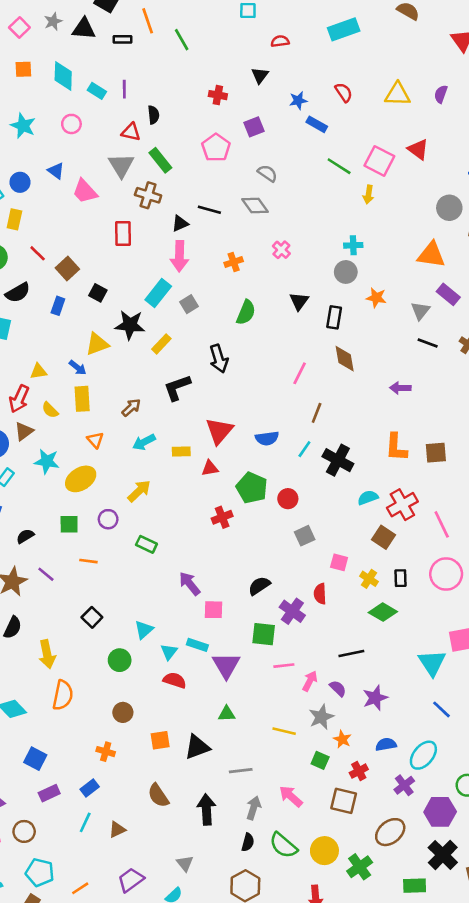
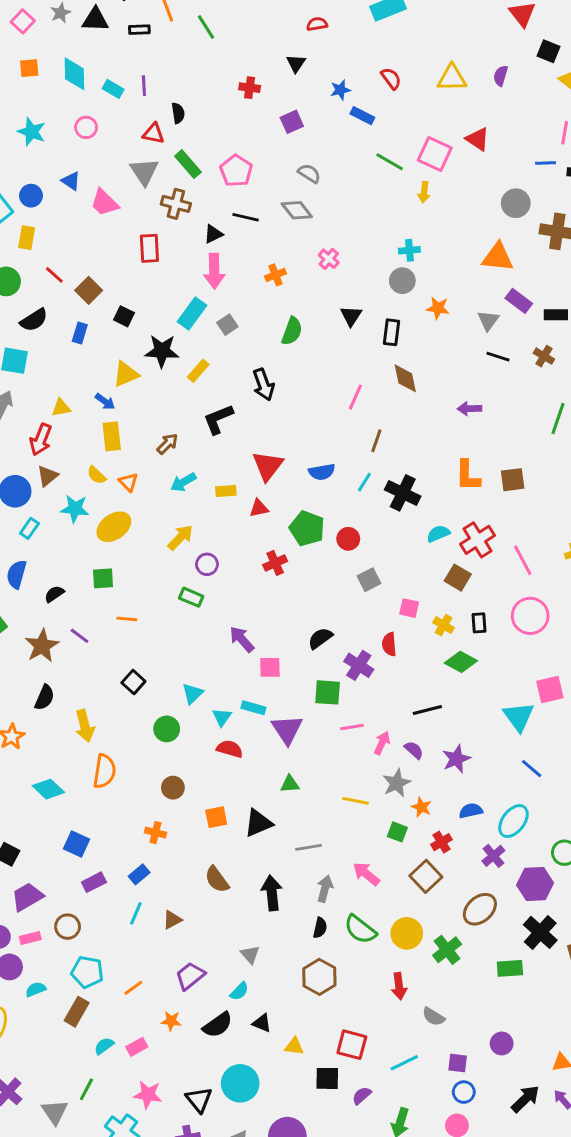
pink pentagon: (216, 148) -> (236, 171), moved
yellow semicircle: (50, 410) -> (96, 475), moved
purple circle: (108, 519) -> (207, 564), moved
brown square: (344, 801) -> (426, 876), turned 36

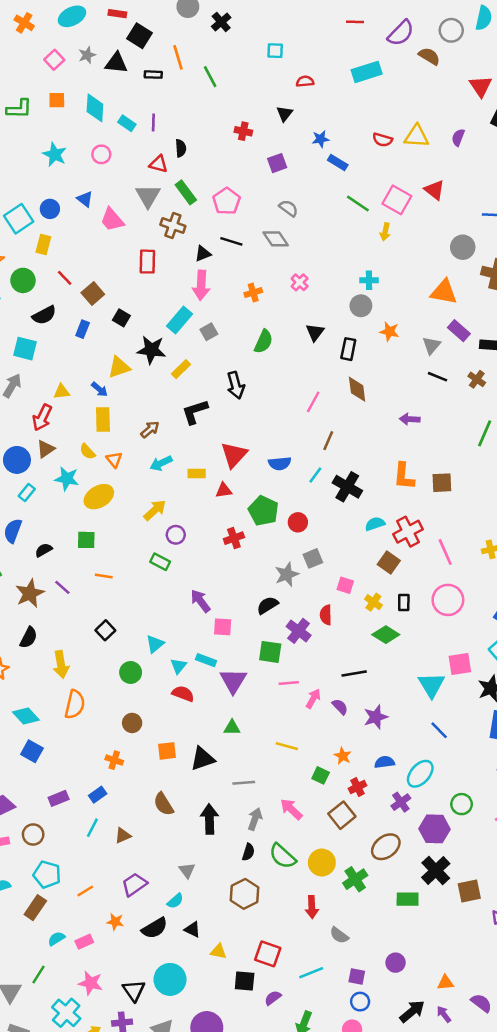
red semicircle: (391, 78) -> (382, 140), moved, turned 138
gray star: (397, 783) -> (287, 574), moved
blue square: (77, 844) -> (32, 751), moved

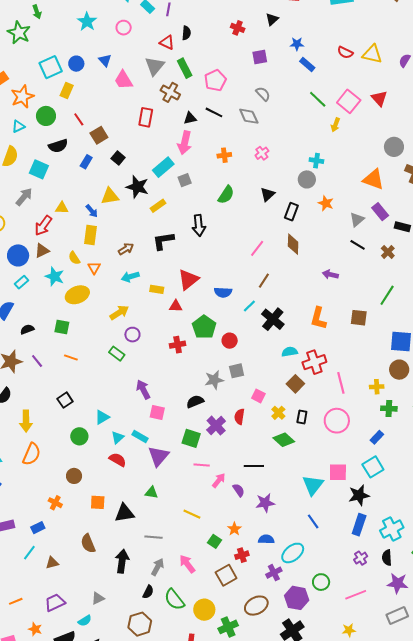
brown square: (442, 483) -> (359, 318), moved
gray triangle: (187, 870) -> (98, 598), turned 32

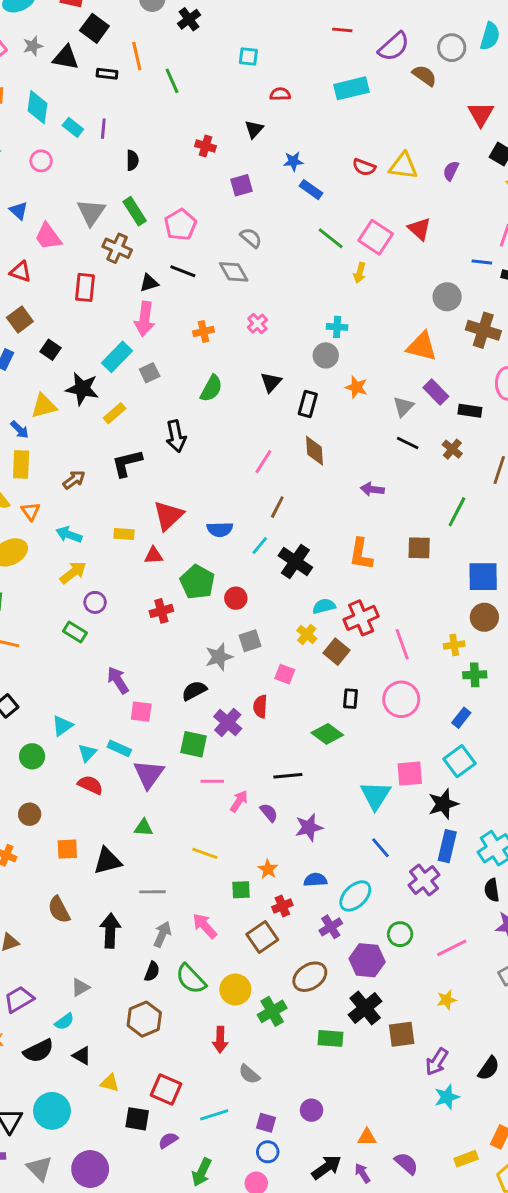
red triangle: (167, 43) -> (20, 272), moved
cyan arrow: (130, 277) -> (69, 535), moved, turned 42
yellow cross: (278, 413) -> (307, 634), moved
green square: (215, 541) -> (241, 890), turned -32
purple cross: (361, 558) -> (424, 880), moved, size x1.5

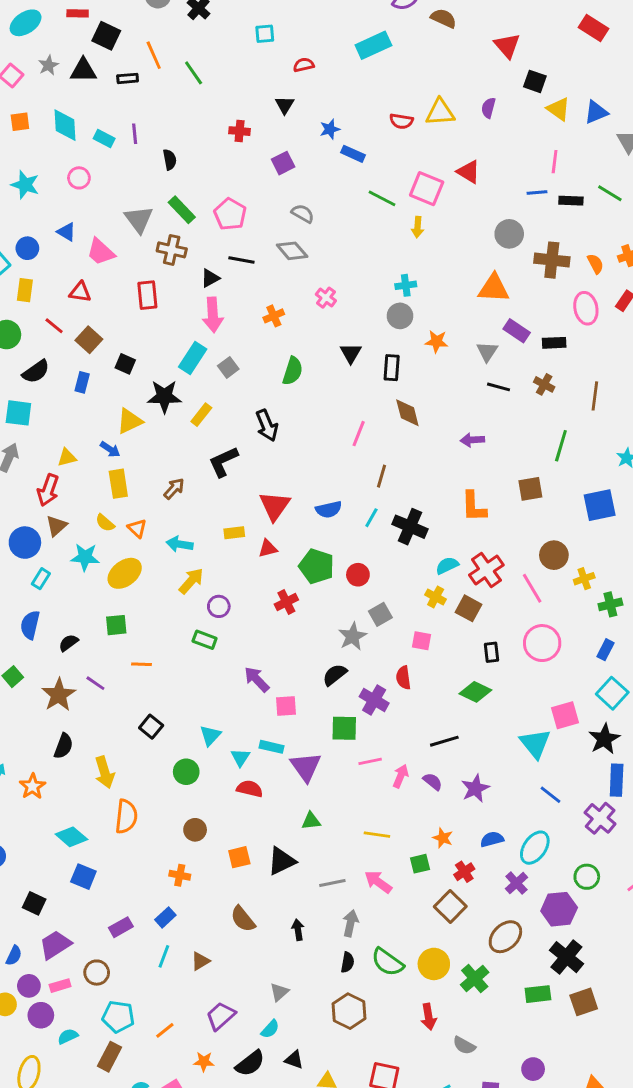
brown circle: (484, 617) -> (554, 555), moved
pink arrow: (205, 926) -> (378, 882), moved
black arrow: (110, 931) -> (298, 930), size x0.6
brown square: (402, 1034) -> (584, 1002), moved

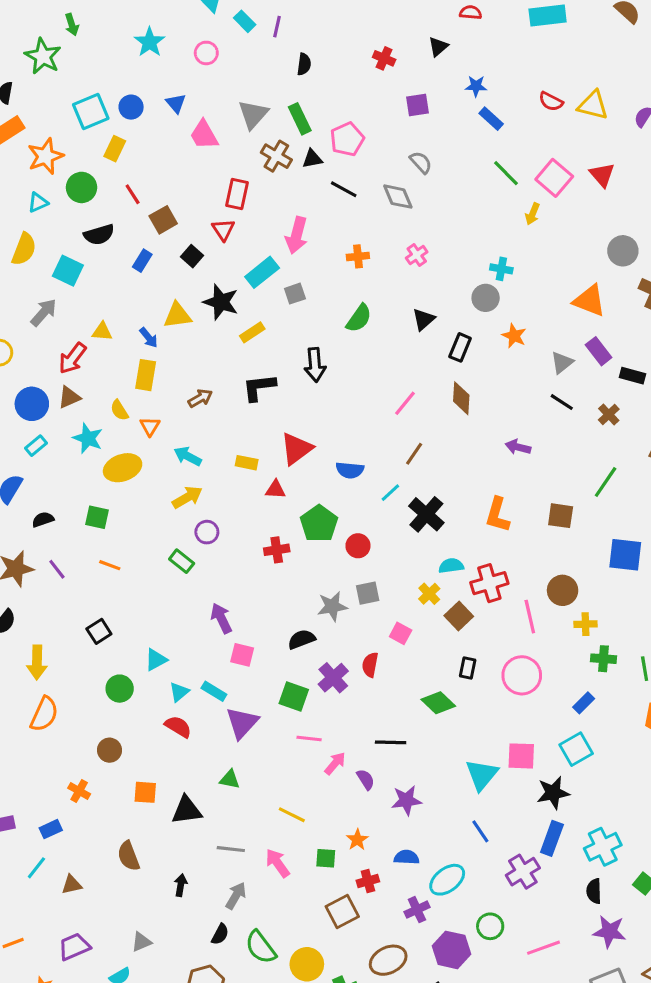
black triangle: (210, 278) -> (312, 159), moved
red triangle: (80, 292) -> (223, 230), moved, turned 30

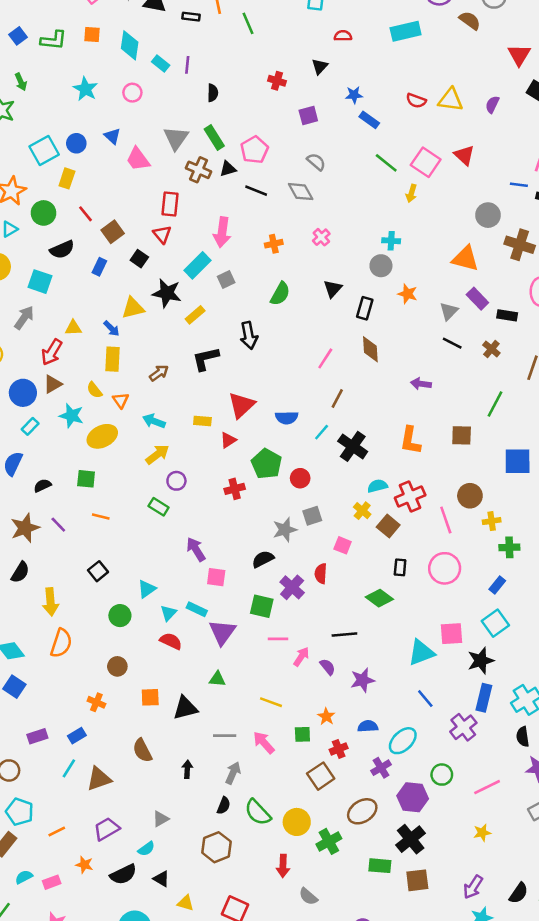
red triangle: (275, 490) -> (228, 440), turned -30
cyan triangle: (482, 775) -> (421, 652), turned 36
brown triangle: (72, 885) -> (99, 779), size x1.5

